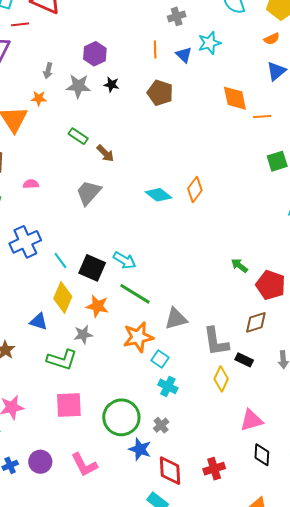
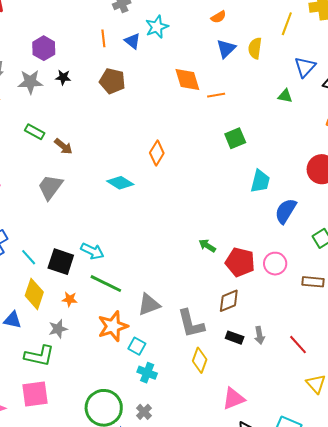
orange diamond: (195, 189) -> (157, 153), moved
orange star: (97, 306) -> (70, 299), size x0.7
black rectangle: (244, 360) -> (235, 338), moved
pink square: (69, 405) -> (35, 394), moved

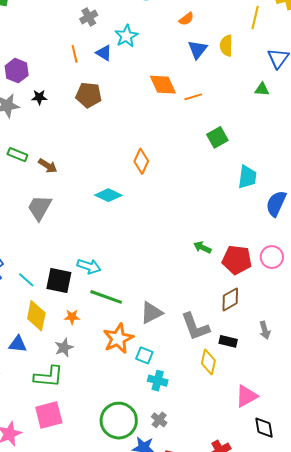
black rectangle: (235, 338) -> (228, 341), moved

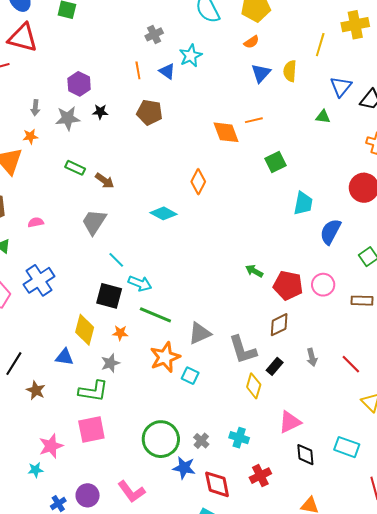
orange diamond: (163, 85) -> (226, 132), moved
cyan line: (26, 280) -> (116, 260), moved
black rectangle: (228, 341) -> (275, 366), turned -66
cyan cross: (158, 381) -> (239, 438), moved

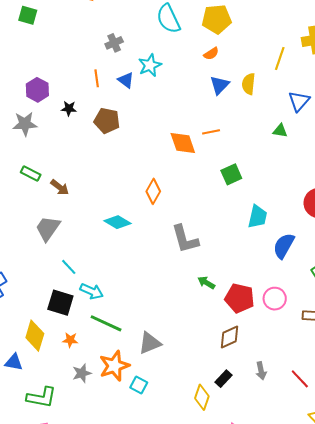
black star: (100, 112) -> (69, 108), moved
gray L-shape: (243, 350) -> (185, 239), moved
gray star: (110, 363) -> (82, 373), moved

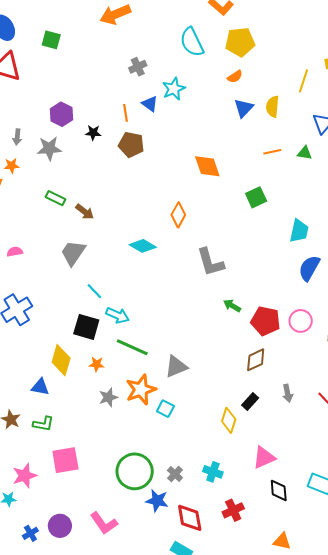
orange line: (97, 78) -> (126, 113), moved
orange line: (211, 132) -> (272, 152), moved
cyan trapezoid: (258, 217) -> (299, 231), moved
green L-shape: (41, 397) -> (43, 424), moved, size x0.7

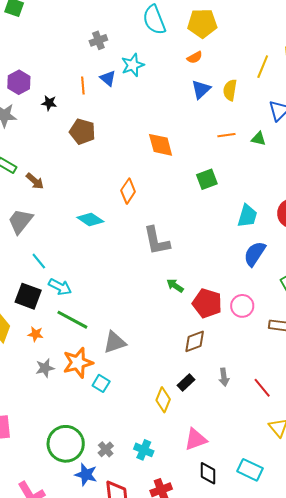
brown pentagon: (131, 145) -> (82, 132), moved

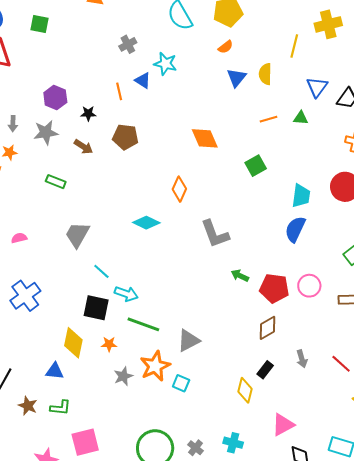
cyan star: (133, 65) -> (165, 64), turned -30
brown arrow: (35, 181) -> (83, 147), moved
blue semicircle: (255, 254) -> (295, 229), moved

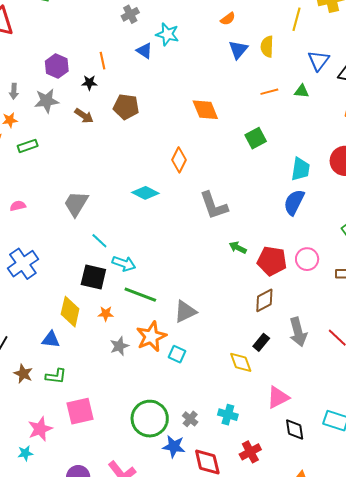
orange line: (119, 91) -> (102, 61), moved
green rectangle: (56, 182) -> (28, 146), moved, turned -42
gray arrow: (302, 359) -> (298, 332), size x1.6
yellow diamond: (245, 390) -> (241, 362), turned -35

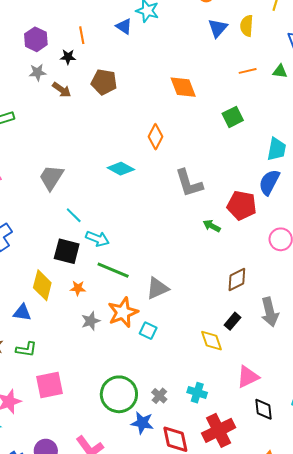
gray star: (46, 101) -> (38, 72), moved, size x0.7
red pentagon: (272, 261) -> (242, 205), moved
red cross: (250, 452) -> (219, 430), size x1.5

